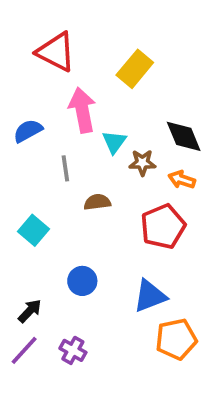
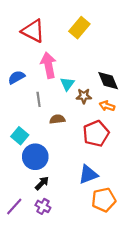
yellow rectangle: (135, 69) -> (79, 28), moved
blue circle: (82, 281) -> (35, 157), moved, size x1.5
black arrow: (30, 311) -> (42, 183), moved

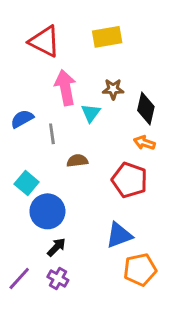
yellow rectangle: (79, 28) -> (107, 37), turned 40
blue semicircle: (16, 77) -> (22, 119), moved
black diamond: (108, 81) -> (146, 108), turned 35
brown star: (84, 96) -> (113, 89), moved
red pentagon: (96, 134) -> (130, 180), turned -30

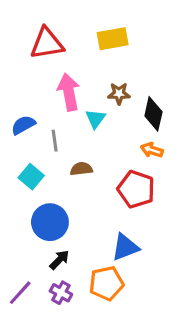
red triangle: (44, 41) -> (47, 43), turned -36
cyan square: (27, 183) -> (31, 177), moved
orange pentagon: (140, 270) -> (106, 283), moved

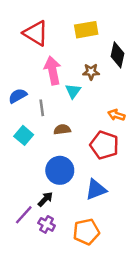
red triangle: (47, 43) -> (36, 33), turned 40
black diamond: (153, 114) -> (117, 55), moved
blue circle: (50, 222) -> (60, 170), moved
orange pentagon: (106, 283) -> (86, 232), moved
purple line: (20, 293) -> (24, 215), moved

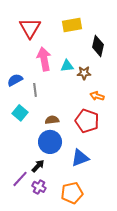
red triangle: (36, 33) -> (30, 28), turned 30
brown star: (91, 72) -> (84, 73), moved
cyan triangle: (73, 91) -> (67, 66), moved, turned 48
brown semicircle: (62, 129) -> (52, 120), moved

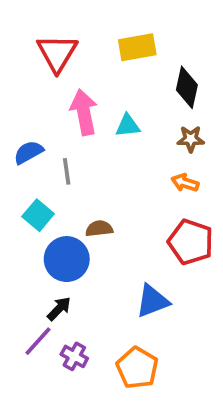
brown star: (84, 73) -> (191, 139), moved
red pentagon: (87, 121) -> (191, 242), moved
blue circle: (50, 142) -> (67, 259), moved
black arrow: (38, 166) -> (59, 309), moved
orange pentagon: (72, 193) -> (137, 368), turned -30

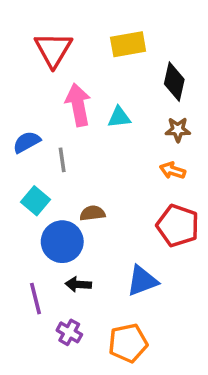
black arrow: (59, 309) -> (78, 284), moved, turned -130
purple line: (38, 341) -> (36, 299), moved, turned -56
orange pentagon: (137, 368) -> (128, 343), turned 30

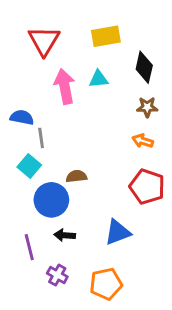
cyan triangle: (119, 117) -> (99, 79), moved
blue semicircle: (27, 142) -> (22, 117), turned 40
gray line: (62, 160) -> (41, 138), moved

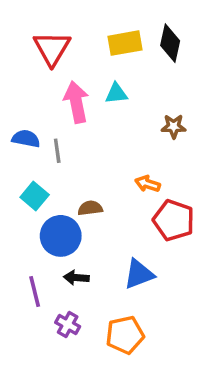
black diamond: (144, 67) -> (170, 43), moved
gray line: (41, 138) -> (57, 151), moved
orange arrow: (143, 141) -> (148, 184), moved

